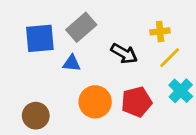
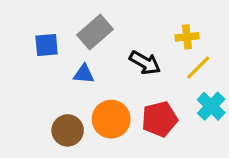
blue square: (40, 38) -> (47, 45), size x0.7
brown circle: (36, 116) -> (68, 130), moved

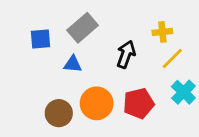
black arrow: (145, 63) -> (126, 54), turned -100

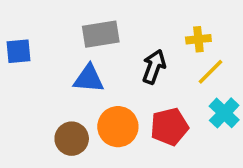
gray rectangle: (83, 28) -> (101, 34), turned 32
blue square: (41, 39) -> (19, 51), moved
blue triangle: (73, 64) -> (89, 79), size x1.4

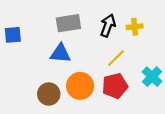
black arrow: (154, 67) -> (108, 26), moved
yellow line: (210, 72) -> (116, 58), moved

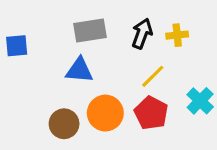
red pentagon: (115, 86) -> (151, 113), turned -30

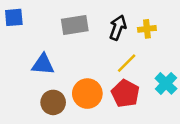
blue square: (17, 46) -> (14, 17), moved
blue triangle: (79, 70) -> (43, 64), moved

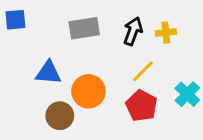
orange circle: (87, 94) -> (88, 91), moved

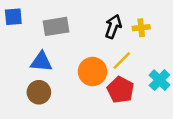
gray rectangle: (84, 28) -> (56, 26), moved
orange circle: (88, 91) -> (92, 72), moved
brown circle: (60, 116) -> (39, 92), moved

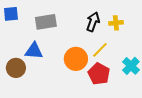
brown circle: (39, 92) -> (16, 68), moved

